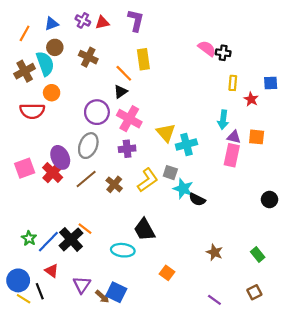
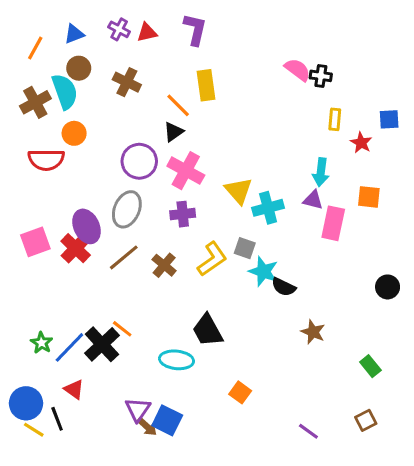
purple triangle: (234, 137) -> (313, 200), moved
brown star: (214, 252) -> (313, 332), moved
purple triangle: (82, 285) -> (138, 410), moved

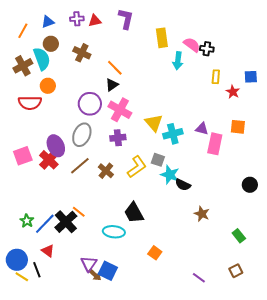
purple cross: (119, 29) -> (77, 19), turned -32
yellow rectangle: (206, 85) -> (162, 38), moved
cyan arrow: (321, 172) -> (178, 61), moved

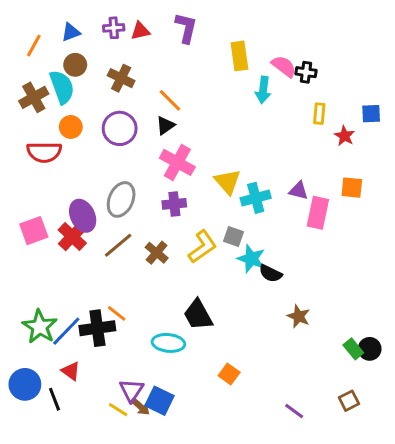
purple circle: (90, 104) -> (120, 128), moved
black circle: (250, 185) -> (370, 349), moved
green star: (27, 221) -> (40, 327), size x1.6
black cross: (66, 222) -> (97, 328), turned 35
yellow line: (22, 277) -> (118, 410), moved

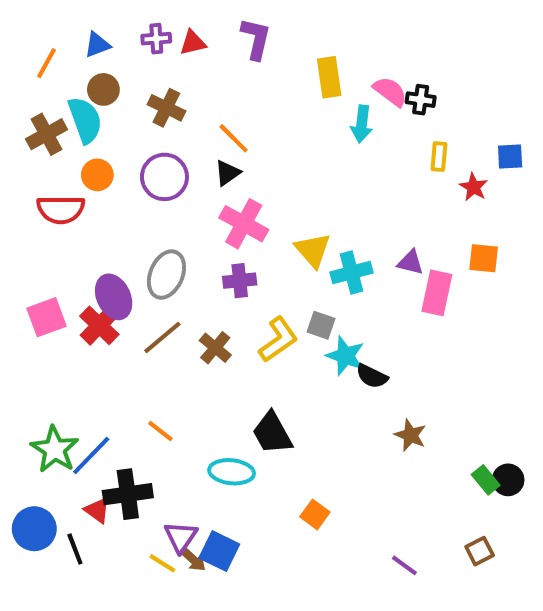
black cross: (97, 328) -> (128, 494), moved

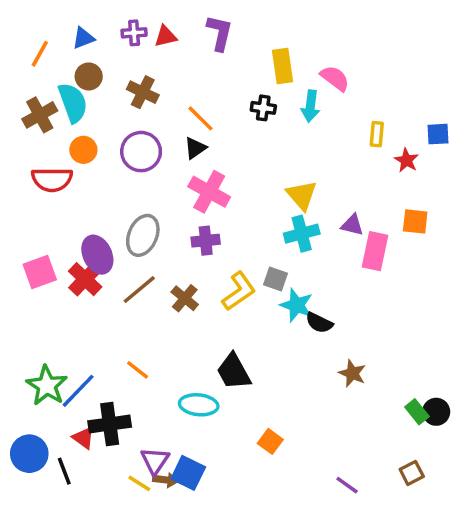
black cross: (421, 100) -> (263, 108), moved
yellow triangle: (313, 250) -> (302, 195), moved
brown arrow: (193, 559) -> (165, 480), turned -35

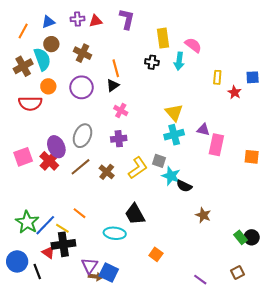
orange line: (200, 118) -> (116, 68), turned 30
pink cross: (209, 192) -> (121, 111), size x0.6
orange square: (415, 221) -> (252, 157), moved
yellow line: (139, 483) -> (62, 228), moved

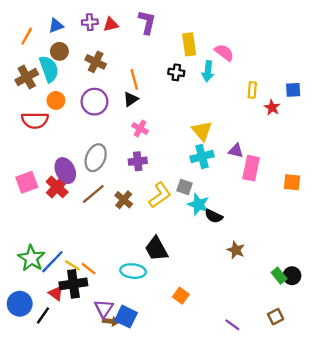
orange line: (79, 213) -> (89, 269), moved
black line: (37, 272) -> (43, 315), turned 56

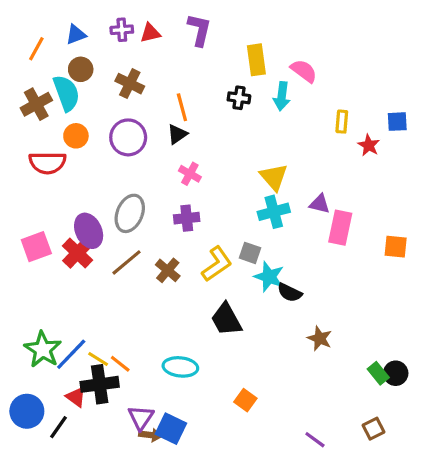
black trapezoid: (156, 249) -> (226, 319), moved

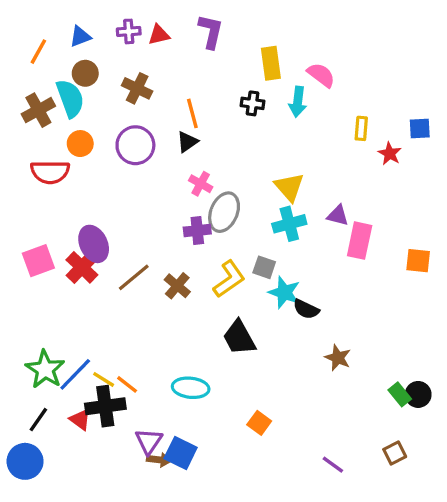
gray ellipse: (130, 213) -> (224, 212), moved
blue circle: (27, 411) -> (25, 461), moved
black line: (59, 427) -> (38, 420), moved

